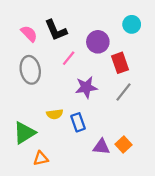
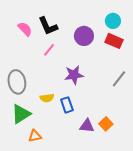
pink line: (69, 58) -> (49, 50), moved
red rectangle: (120, 63) -> (114, 41), moved, turned -48
gray ellipse: (30, 70) -> (17, 82), moved
gray line: (124, 92) -> (119, 79), moved

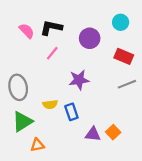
black L-shape: (48, 26) -> (51, 28), turned 125
red rectangle: (114, 41) -> (124, 56), moved
gray line: (119, 79) -> (127, 84), turned 30

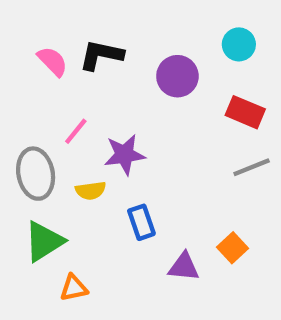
pink line: (52, 53) -> (76, 131), moved
purple star: (79, 80) -> (125, 155), moved
yellow semicircle: (50, 104) -> (91, 191), moved
orange square: (113, 132) -> (233, 248), moved

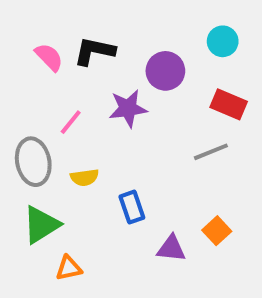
purple star: (125, 155) -> (128, 108), moved
gray line: (252, 167) -> (211, 152), moved

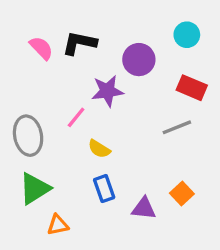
pink line: (71, 122) -> (76, 117), moved
yellow semicircle: (85, 177) -> (99, 149), moved, turned 40
blue rectangle: (132, 207) -> (104, 189), moved

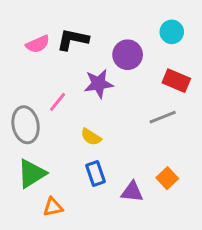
pink semicircle: (41, 48) -> (38, 44), turned 110
pink line: (76, 117) -> (58, 102), moved

